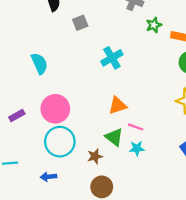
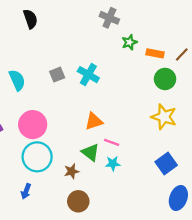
gray square: (80, 23) -> (57, 75), moved
cyan cross: (112, 58) -> (88, 75), turned -30
blue arrow: (49, 177) -> (26, 191), turned -64

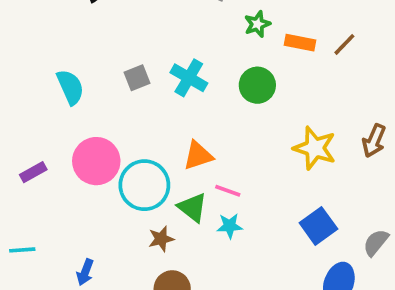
green circle: (165, 79) -> (257, 85), moved
cyan circle: (37, 157) -> (144, 185), moved

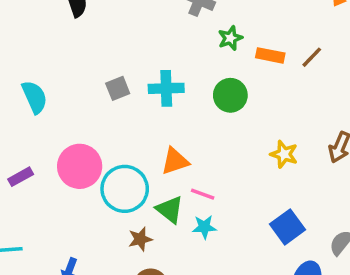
cyan cross: (189, 78) -> (166, 88), turned -32
cyan semicircle: (70, 87) -> (35, 97), moved
yellow star: (315, 148) -> (284, 154), size x0.7

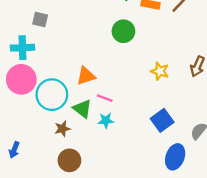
gray square: (118, 88) -> (40, 19), moved, turned 35
cyan cross: (166, 88) -> (22, 48), moved

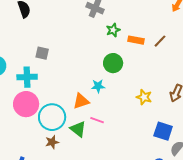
cyan star: (106, 120) -> (98, 86), moved
blue square: (162, 120) -> (163, 131), moved, turned -36
brown star: (62, 129) -> (52, 142), moved

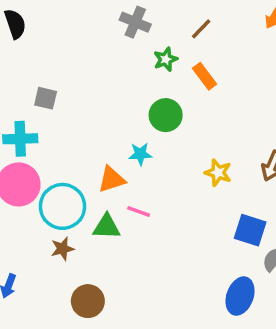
orange rectangle: (136, 40) -> (205, 76), turned 42
brown line: (160, 41) -> (201, 29), moved
green triangle: (78, 129) -> (106, 227), turned -36

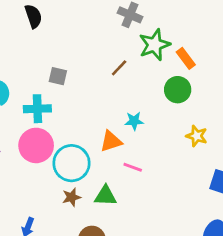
brown line: (201, 29) -> (119, 68), moved
green star: (166, 59) -> (154, 45), size x1.6
green circle: (166, 115) -> (178, 90), moved
green triangle: (106, 227) -> (105, 196), moved

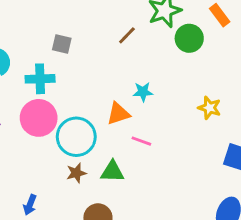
orange rectangle: (186, 58) -> (220, 15), moved
green circle: (178, 90) -> (189, 38), moved

